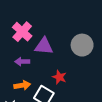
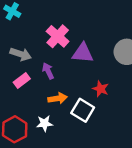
purple arrow: (22, 62) -> (48, 71), moved, turned 64

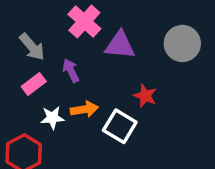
gray arrow: (21, 54) -> (32, 47), turned 30
white star: (44, 123) -> (52, 118), moved

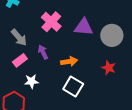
purple triangle: (120, 45) -> (84, 27), moved
red star: (145, 96) -> (109, 68), moved
orange arrow: (84, 109) -> (69, 61), moved

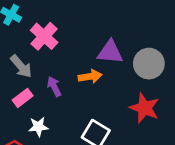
pink cross: (51, 22) -> (44, 36), moved
orange arrow: (69, 61) -> (90, 76), moved
red star: (109, 68) -> (145, 108), size x1.5

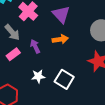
purple triangle: (110, 52) -> (61, 14), moved, turned 42
white star: (38, 127) -> (38, 76), moved

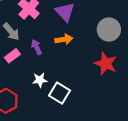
white square: (64, 79) -> (60, 93), moved

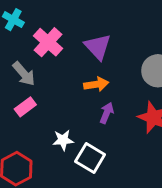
purple arrow: (37, 47) -> (107, 113), moved, turned 48

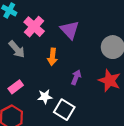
orange arrow: (96, 84) -> (52, 57), moved, turned 105
pink rectangle: (25, 107) -> (16, 87), moved

